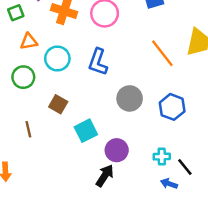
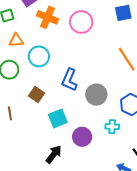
blue L-shape: (98, 62) -> (69, 80), moved
cyan cross: (162, 157) -> (112, 127), moved
black arrow: (105, 176) -> (54, 154), moved

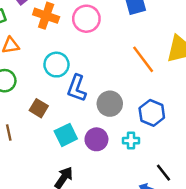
cyan circle: (39, 56) -> (56, 65), moved
purple circle: (82, 137) -> (96, 139), moved

